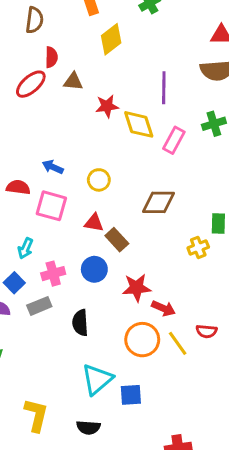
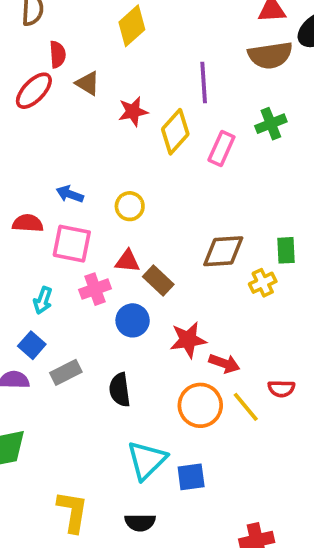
brown triangle: (73, 81) -> (88, 83), turned 30
yellow diamond: (139, 124) -> (175, 132), turned 64
brown diamond: (158, 202) -> (223, 251), moved
pink cross: (53, 274) -> (95, 289), moved

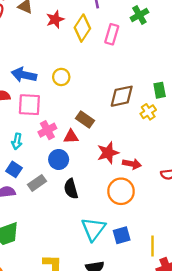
blue arrow: (70, 194) -> (24, 75), size x1.5
red triangle: (127, 261) -> (71, 137), moved
blue circle: (133, 320) -> (59, 159), moved
yellow line: (246, 407) -> (152, 246), moved, turned 48

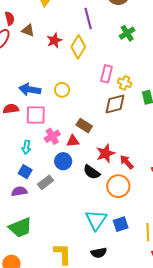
pink rectangle: (112, 34) -> (107, 74), moved
yellow cross: (148, 112) -> (125, 83), moved, turned -32
red arrow: (132, 164) -> (127, 162), turned -140
black semicircle: (71, 189) -> (92, 172), moved, turned -36

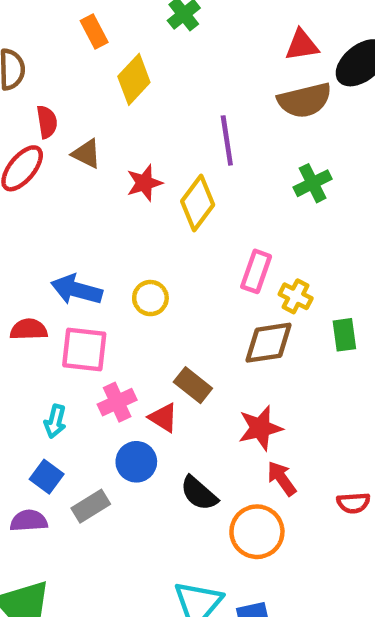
red triangle: (73, 141) -> (163, 418), turned 32
red star: (106, 153) -> (260, 428), moved

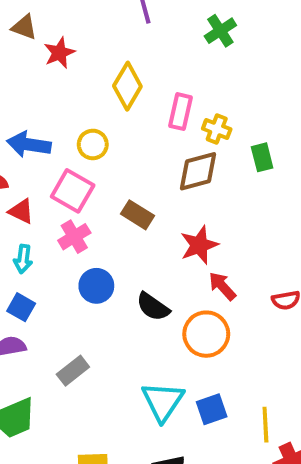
red star: (144, 183) -> (59, 53), moved
yellow diamond: (198, 203) -> (127, 86), moved
pink square: (84, 350) -> (73, 191), moved, turned 30
red triangle: (163, 418) -> (21, 211), moved
gray rectangle: (91, 506) -> (73, 371), moved

